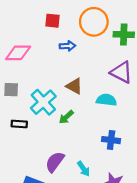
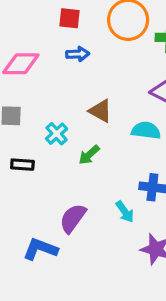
blue arrow: (67, 46) -> (78, 54), moved
cyan cross: (43, 102) -> (57, 134), size x0.6
cyan arrow: (83, 169) -> (125, 212), moved

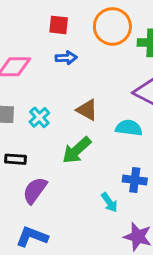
cyan cross: (57, 134) -> (39, 117), moved
green arrow: (89, 155) -> (77, 150), size x1.5
purple semicircle: (73, 218) -> (35, 190), moved

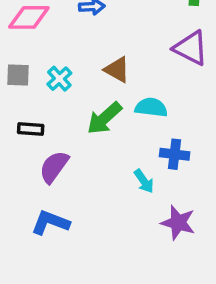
cyan semicircle: (129, 128) -> (151, 107), moved

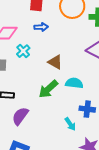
cyan cross: (59, 79) -> (23, 51), moved

